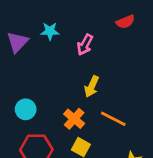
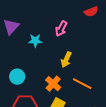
cyan star: (50, 31) -> (35, 41), moved

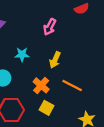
cyan star: (35, 41) -> (22, 55), moved

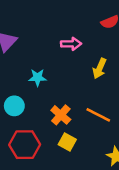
pink arrow: (50, 27) -> (71, 44), turned -119
yellow arrow: (55, 60) -> (100, 68), moved

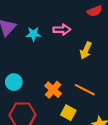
cyan star: (38, 77) -> (33, 34), moved
yellow square: (67, 142) -> (68, 113), moved

